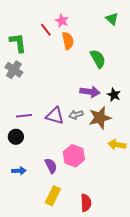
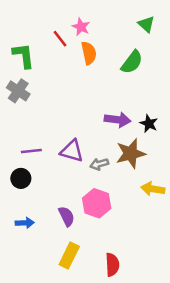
green semicircle: (98, 59) -> (132, 62), moved, turned 66
gray arrow: (76, 115) -> (99, 164), moved

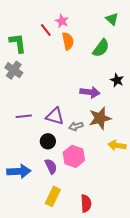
black star: (149, 124) -> (117, 80), moved
black circle: (21, 178) -> (48, 141), moved
blue arrow: (25, 223) -> (19, 171), size x1.6

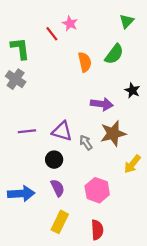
green triangle: (112, 19) -> (127, 21), turned 32
orange semicircle: (68, 41) -> (85, 62), moved
gray arrow: (76, 126) -> (86, 143), turned 72
yellow arrow: (117, 145) -> (132, 164), turned -60
pink hexagon: (74, 156) -> (97, 190), moved

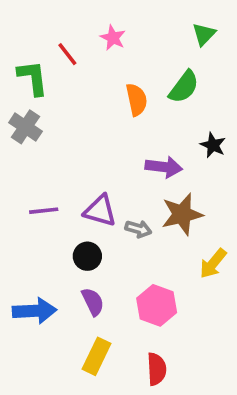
red line: (52, 34) -> (67, 54), moved
gray arrow: (86, 143) -> (138, 229), turned 140

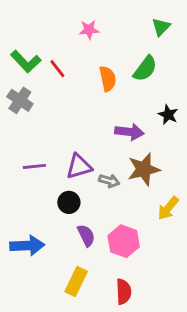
pink star: (113, 38) -> (89, 30), turned -30
red line: (67, 54) -> (57, 69), moved
green L-shape: (33, 78) -> (26, 61), turned 144
purple triangle: (100, 211) -> (79, 166), turned -32
purple semicircle: (93, 302) -> (86, 235), moved

